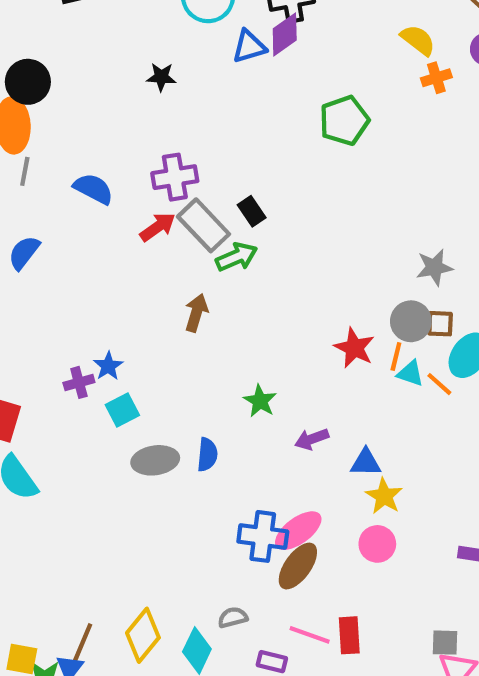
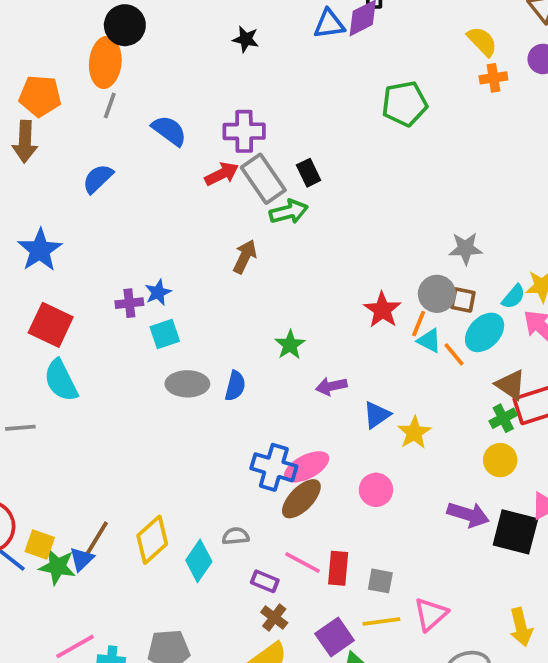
blue triangle: (366, 463) -> (377, 415), turned -44
yellow star: (384, 496) -> (414, 433), moved
gray square: (445, 643) -> (380, 581), moved

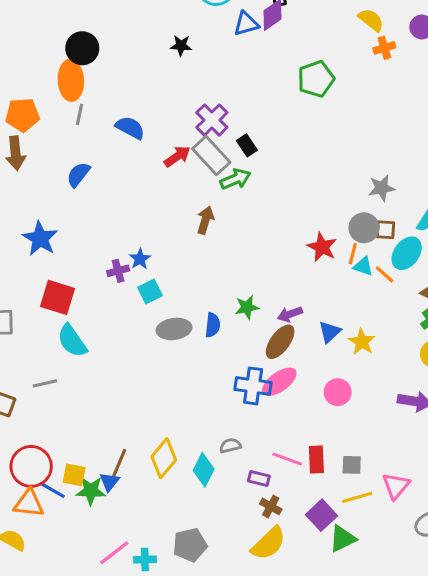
purple cross: (244, 131) -> (212, 120), moved, turned -36
green star: (290, 345) -> (247, 307), moved, turned 30
brown ellipse: (301, 499) -> (280, 342), moved

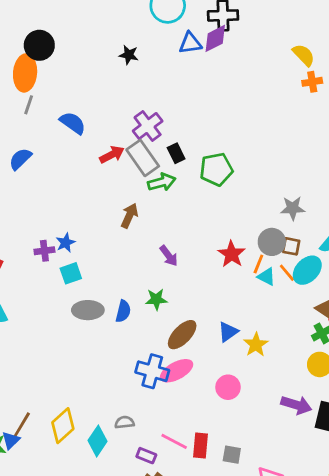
green pentagon: (316, 79) -> (216, 169), moved
orange line: (385, 274) -> (287, 273), moved
purple arrow: (290, 314) -> (169, 256), moved, turned -115

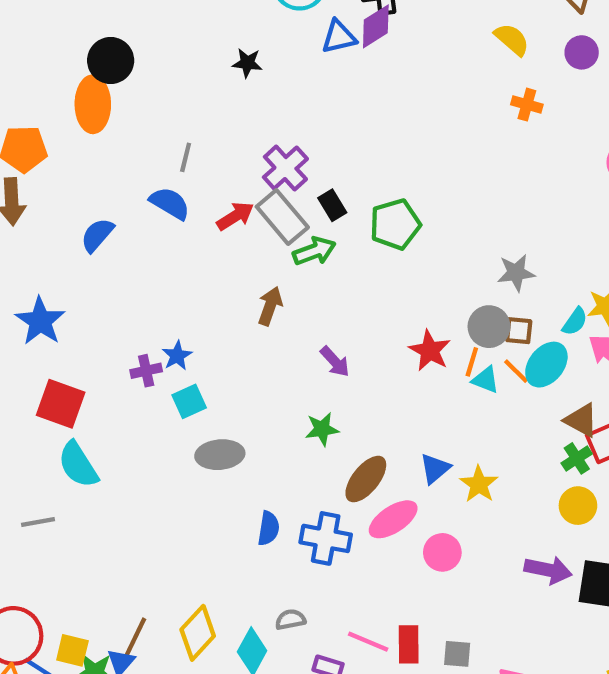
orange cross: (312, 82) -> (527, 105), moved, turned 30
gray line: (29, 105) -> (186, 157), moved
blue semicircle: (73, 123) -> (170, 203), moved
blue semicircle: (123, 311) -> (269, 528), moved
pink ellipse: (177, 371) -> (393, 519), moved

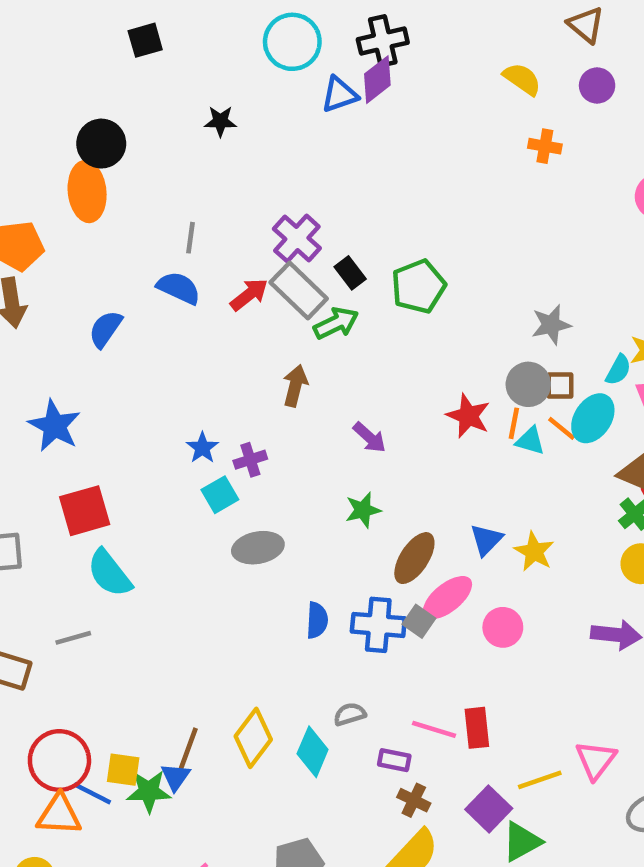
black star: (247, 63) -> (220, 121), moved
purple cross: (146, 371) -> (250, 460), moved
red square: (61, 404) -> (85, 511), turned -30
gray square: (457, 654) -> (419, 621), moved, turned 36

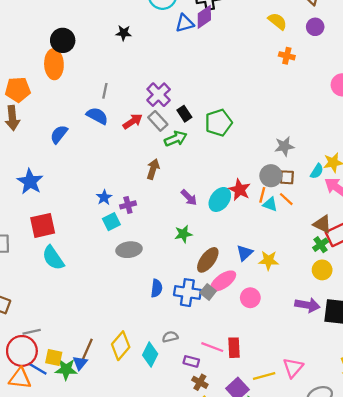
gray rectangle: (299, 291) -> (158, 121), size x0.7
cyan ellipse: (593, 418) -> (220, 199), moved
yellow star: (534, 552) -> (269, 260), turned -30
gray line: (73, 638) -> (32, 332), moved

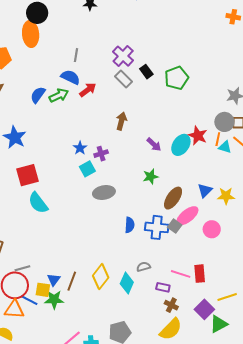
red arrow: (133, 121) -> (88, 90), moved
green arrow: (176, 139) -> (59, 95), moved
blue triangle: (80, 363) -> (54, 280), moved

